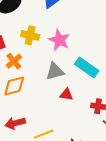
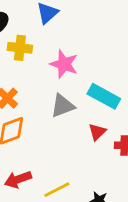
yellow cross: (30, 35) -> (20, 48), moved
red triangle: (66, 95) -> (97, 132), moved, turned -48

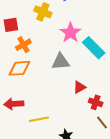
cyan rectangle: (104, 96) -> (94, 48), moved

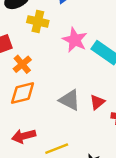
gray triangle: (61, 62) -> (70, 100), moved, turned 42

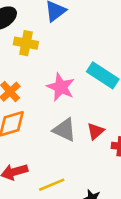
pink star: (75, 40) -> (61, 87), moved

